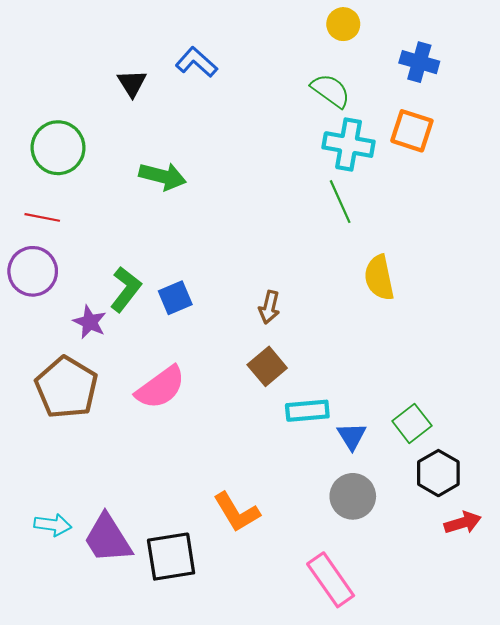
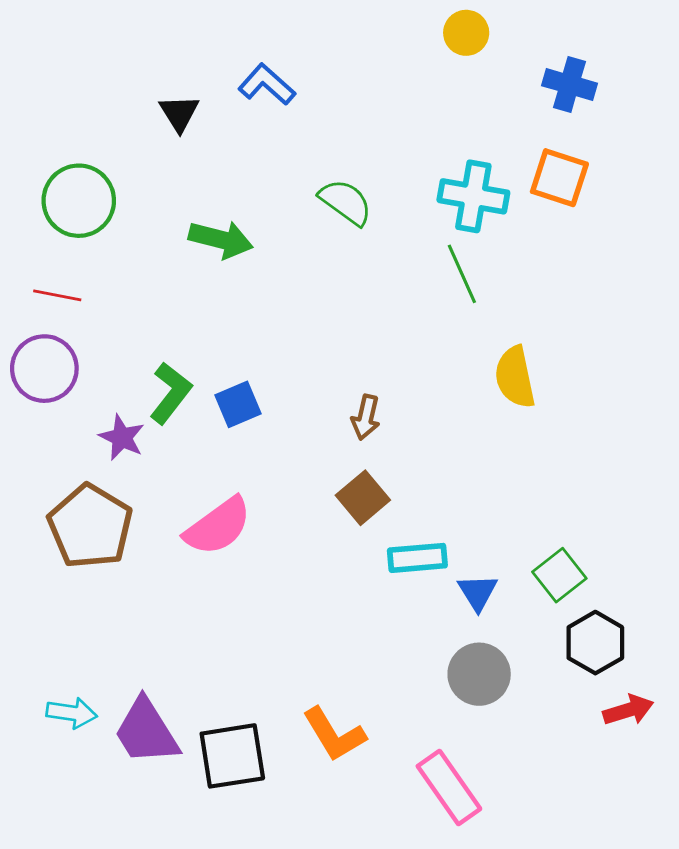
green semicircle: (331, 91) -> (346, 202), moved
orange L-shape: (237, 512) -> (334, 734), moved

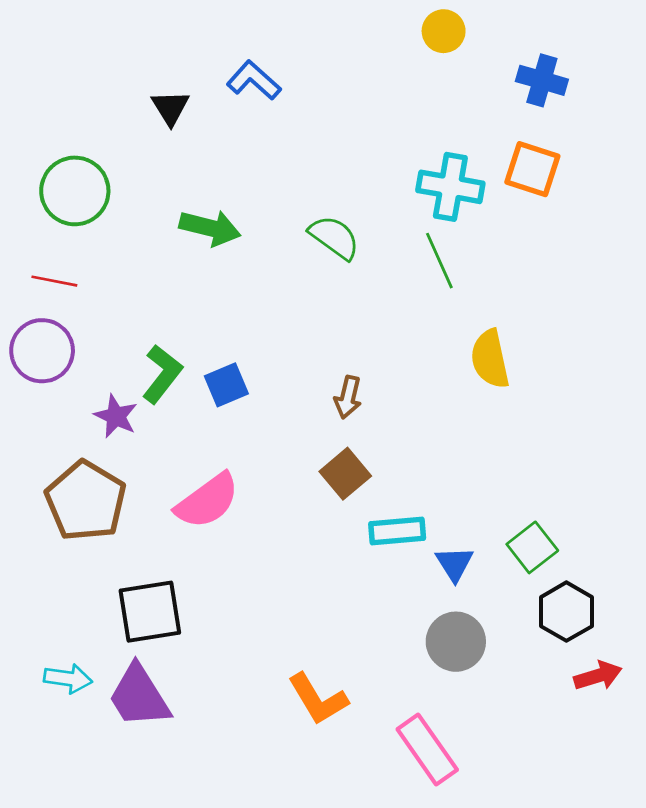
green semicircle: (346, 202) -> (334, 237), moved
black square: (232, 756) -> (150, 612), moved

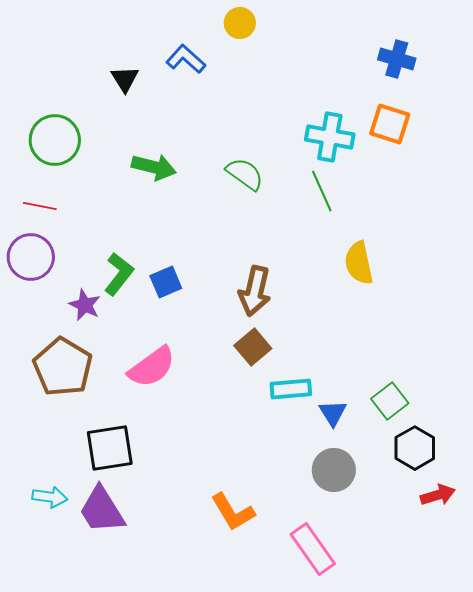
yellow circle: (444, 31) -> (240, 23), moved
brown arrow: (348, 397) -> (255, 291), size x1.6

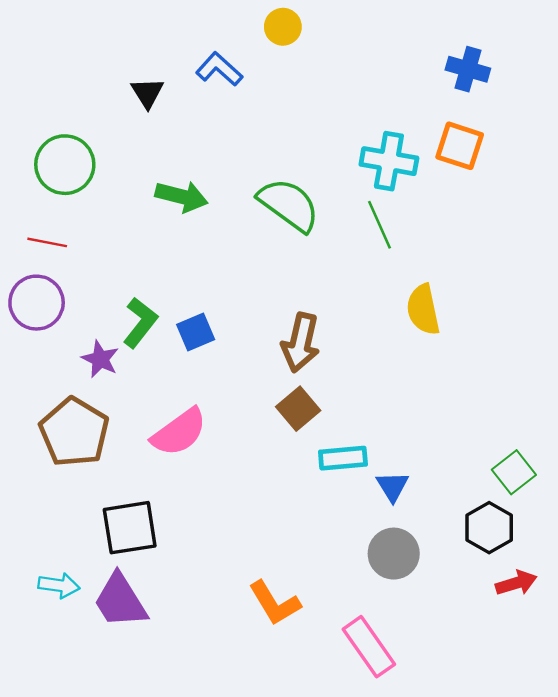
green semicircle: (245, 174) -> (289, 205), size x1.4
green square: (390, 401) -> (514, 472), moved

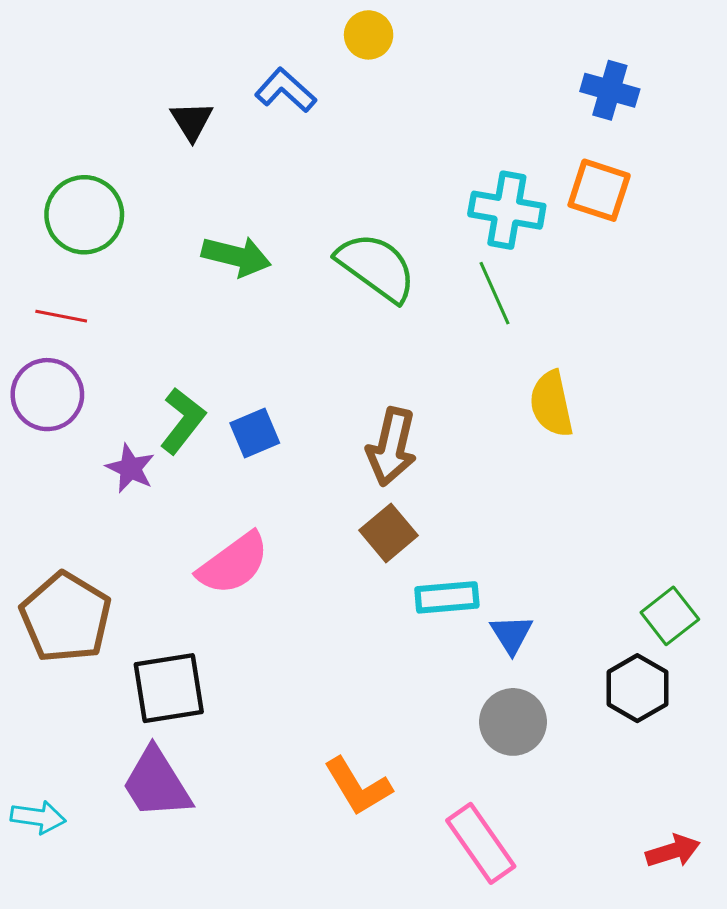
brown pentagon: (74, 432) -> (66, 617), moved
red arrow: (516, 583) -> (673, 851), moved
cyan arrow: (59, 585) -> (38, 817), moved

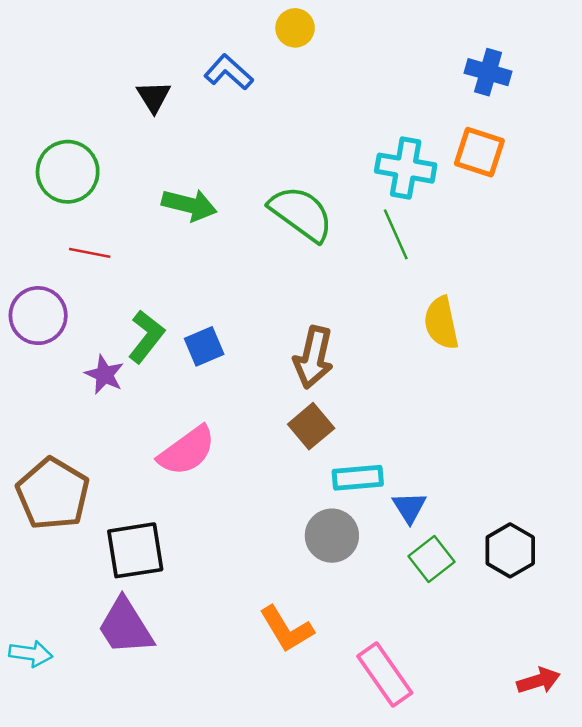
red line: (61, 316) -> (90, 253), moved
green square: (670, 616) -> (431, 559), moved
gray circle: (513, 722) -> (332, 536), moved

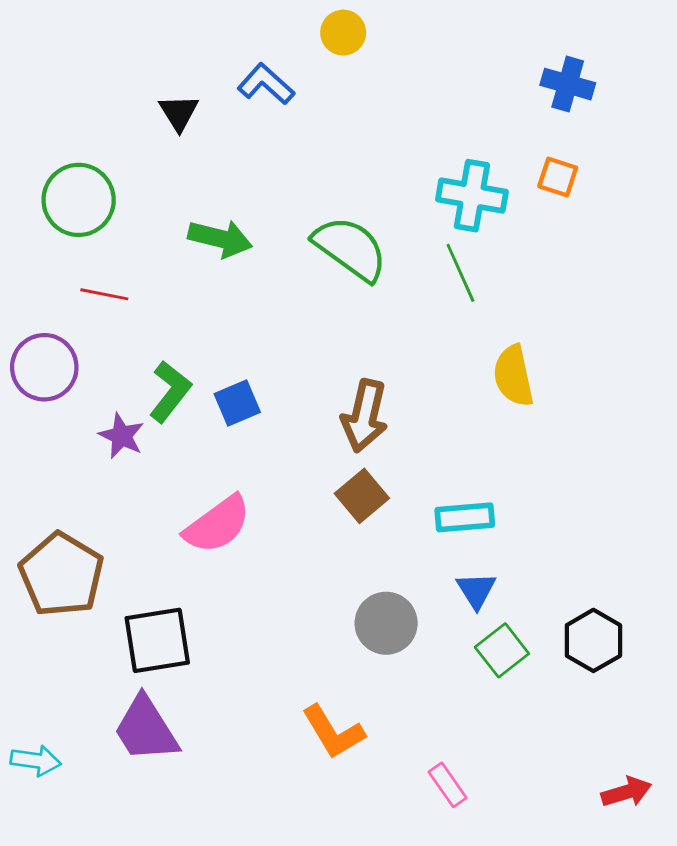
orange square: (479, 152) -> (558, 177), size x0.7
cyan rectangle: (358, 478) -> (465, 517), moved
pink rectangle: (385, 675) -> (448, 785), size x0.6

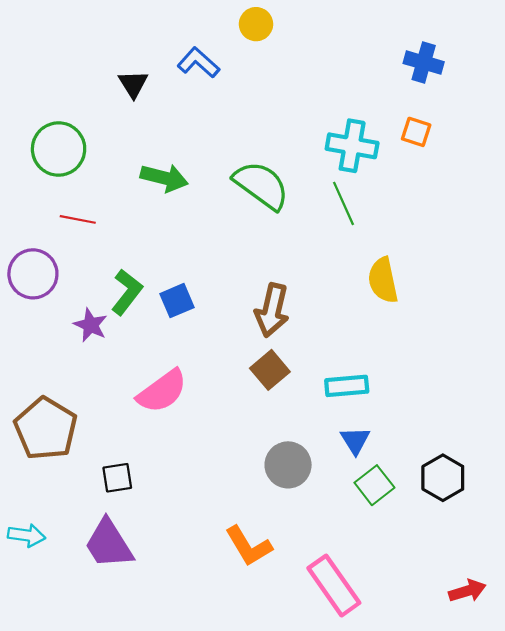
black square: (157, 640) -> (117, 478), size x0.6
cyan arrow: (36, 761) -> (27, 535), moved
pink rectangle: (448, 785) -> (334, 586), size x1.8

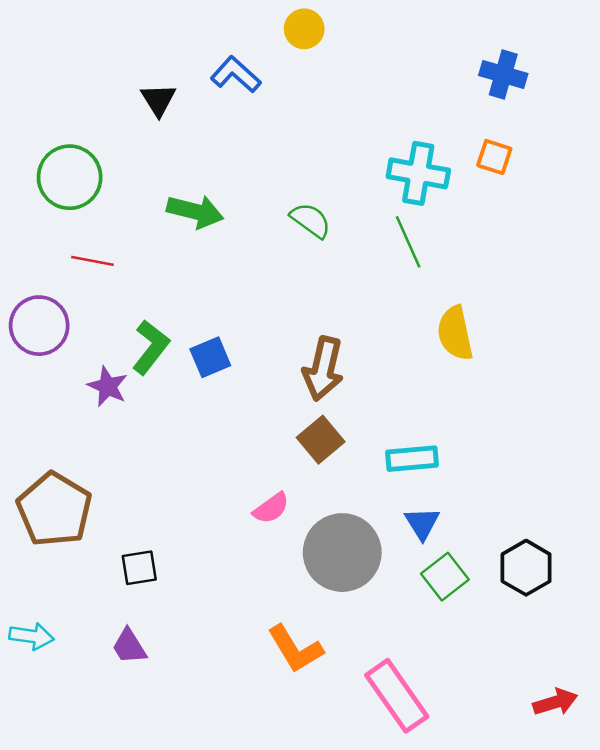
green semicircle: (261, 185) -> (310, 220), size x0.6
pink semicircle: (162, 391) -> (271, 508), moved, size x0.6
gray circle: (288, 465) -> (342, 553), size x1.4
purple trapezoid: (109, 544) -> (129, 646), size x0.6

